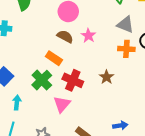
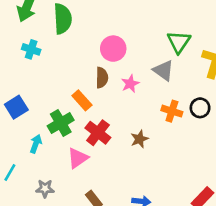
gray triangle: (125, 24) -> (164, 70), moved
brown semicircle: (65, 37) -> (102, 78), turned 49
cyan arrow: (17, 102) -> (36, 144), moved

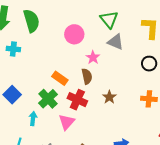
green triangle: (179, 42) -> (109, 19), moved
brown semicircle: (102, 78) -> (87, 76), moved
orange cross: (172, 111) -> (149, 99), moved

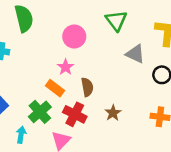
gray triangle: (115, 42) -> (135, 54), moved
pink star: (93, 58) -> (66, 67), moved

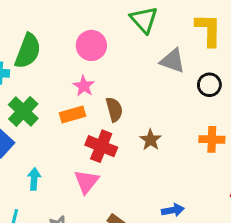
green semicircle: (24, 18) -> (28, 51), moved, turned 40
orange rectangle: (55, 88) -> (73, 115), turned -48
green cross: (40, 112) -> (23, 111), moved

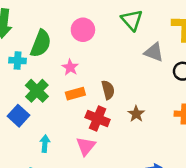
pink circle: (91, 45) -> (83, 30), moved
pink star: (84, 86) -> (70, 67), moved

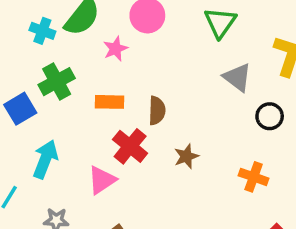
pink star: (70, 67) -> (115, 49), moved
cyan arrow: (45, 144) -> (45, 159), size x1.5

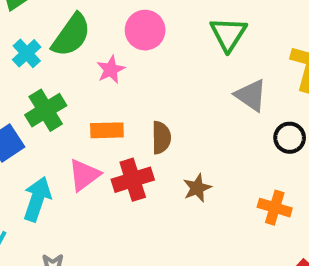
cyan cross: (42, 31) -> (27, 53), turned 30
red cross: (130, 146) -> (133, 180), turned 36
pink triangle: (102, 180) -> (84, 175), moved

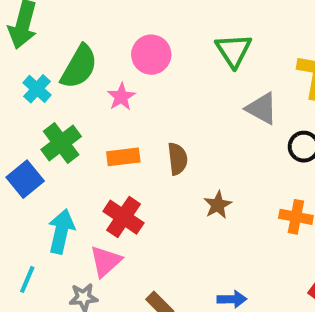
pink triangle: (84, 175) -> (105, 261), moved
red cross: (133, 180) -> (123, 217), moved, turned -33

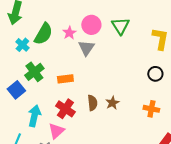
pink circle: (151, 55) -> (91, 25), moved
pink star: (121, 97) -> (69, 33), moved
gray triangle: (262, 109) -> (86, 48), moved, turned 36
brown semicircle: (178, 159) -> (92, 103), moved

